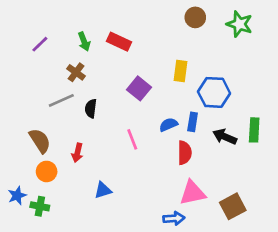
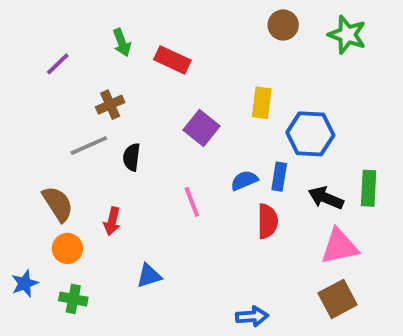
green arrow: (84, 42) -> (122, 43), moved
brown cross: (76, 72) -> (110, 105), turned 30
pink triangle: (193, 193) -> (339, 247), moved
green cross: (40, 206) -> (73, 299), moved

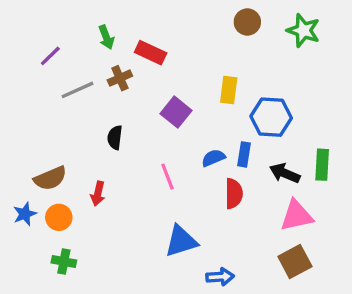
brown cross: (110, 105) -> (120, 78), moved
gray line: (89, 145) -> (77, 90), moved
brown semicircle: (58, 204) -> (50, 178), turned 100
blue triangle: (149, 276) -> (181, 241), moved, size x1.5
blue star: (25, 283) -> (25, 214), moved

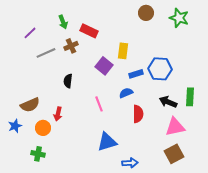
yellow rectangle: (229, 90) -> (123, 51), moved
blue rectangle: (244, 154) -> (136, 74), moved, turned 64
orange circle: (59, 217) -> (43, 128), moved

